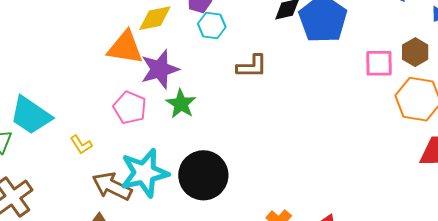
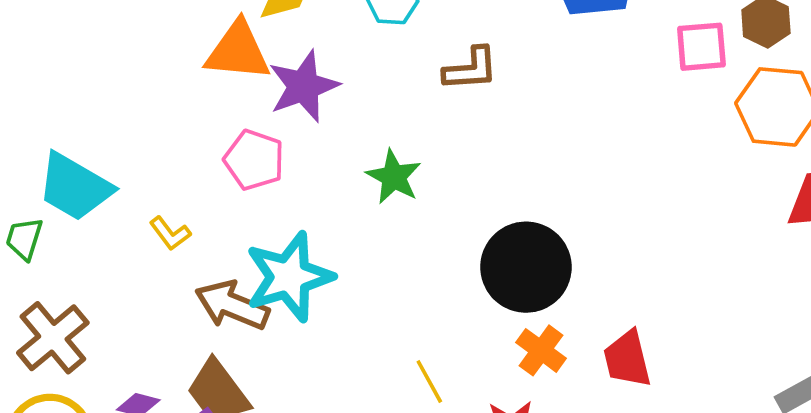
green star: (181, 104) -> (394, 177), moved
black circle: (203, 175) -> (526, 267), moved

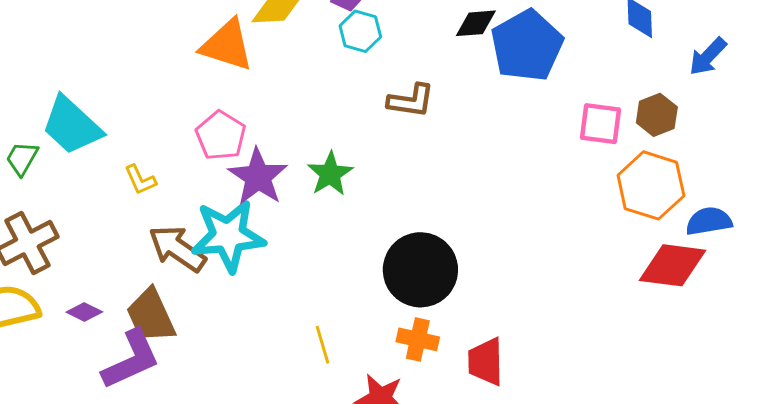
purple star: (304, 86) -> (258, 177), moved, turned -30
orange cross: (541, 350) -> (418, 339), turned -36

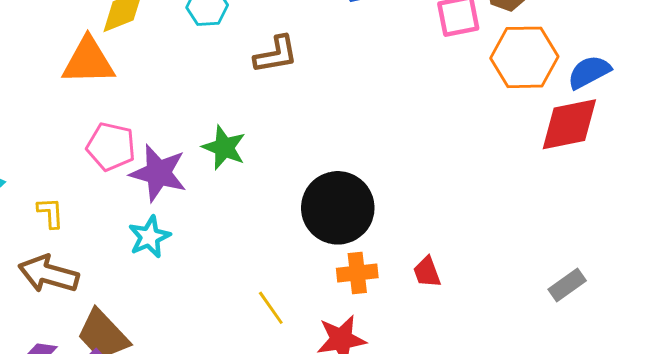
yellow L-shape: (140, 180) -> (50, 213), turned -140
cyan star: (228, 236) -> (149, 237), size x0.6
brown arrow: (177, 249) -> (48, 274), moved
red trapezoid: (486, 362) -> (427, 272), size x0.7

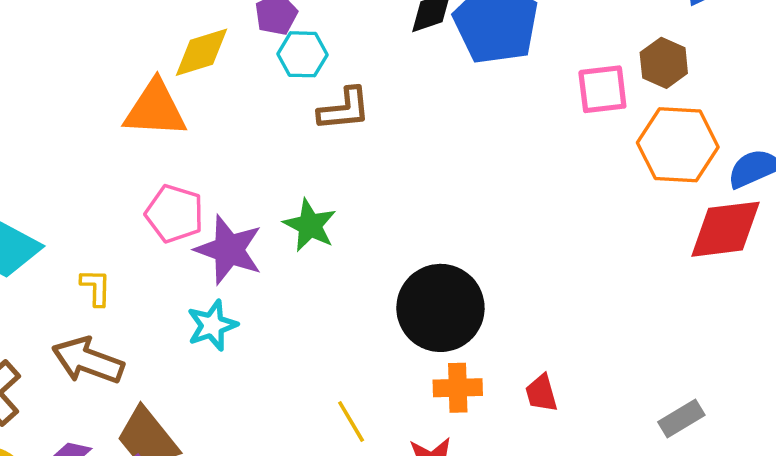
brown L-shape: (276, 54) -> (344, 109), moved
gray rectangle: (567, 285) -> (681, 419), moved

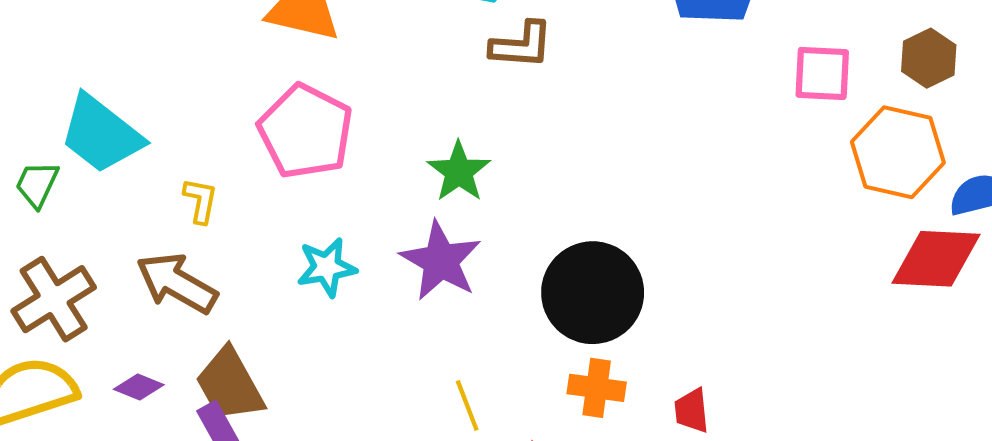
brown hexagon: (664, 63) -> (929, 58), moved
pink pentagon: (174, 214) -> (306, 131), size x1.4
purple star: (229, 250) -> (441, 261), moved

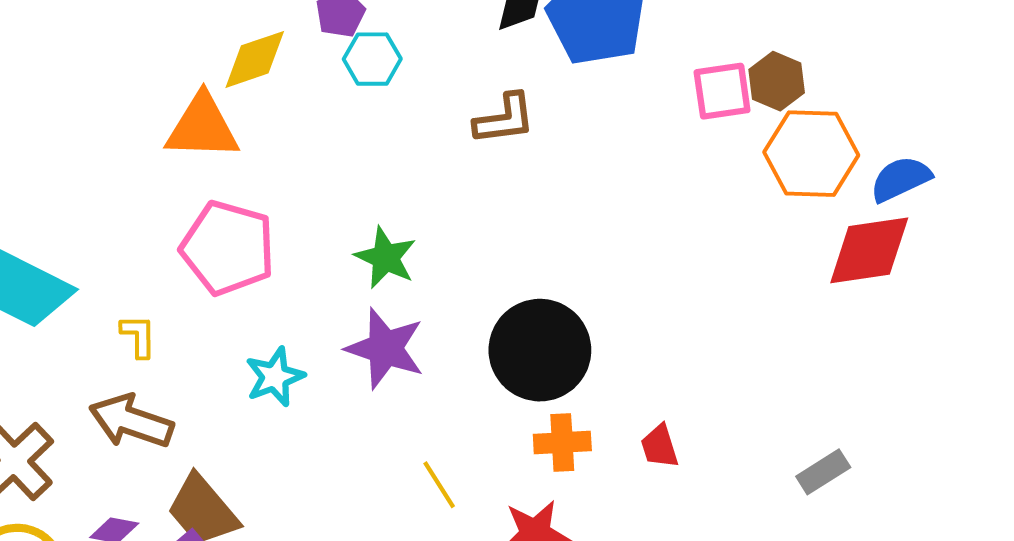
brown L-shape: (521, 45) -> (504, 119), moved
brown hexagon: (929, 58) -> (777, 81), moved

